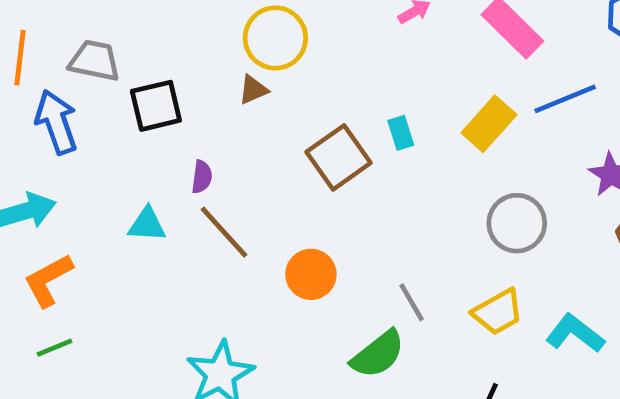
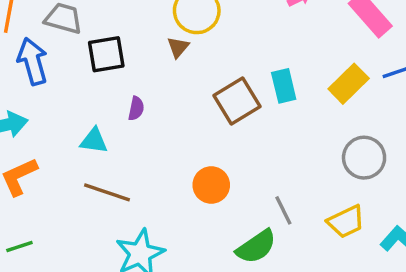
brown triangle: (253, 90) -> (178, 47), turned -30
cyan rectangle: (401, 133) -> (284, 86), size x1.4
brown line: (224, 232) -> (107, 192), moved, turned -33
green line: (54, 348) -> (19, 246), moved

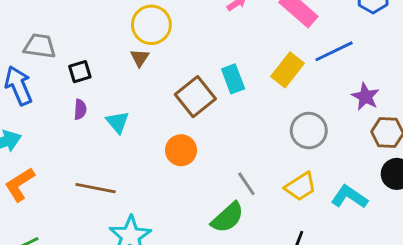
black square: (106, 54) -> (80, 72), size x0.7
purple semicircle: (136, 108) -> (80, 109), moved
cyan triangle: (94, 141) -> (118, 122), moved, turned 50
orange circle: (211, 185) -> (181, 150), moved

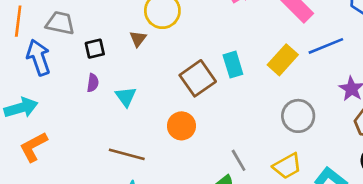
brown triangle: (140, 58) -> (138, 39), moved
brown line: (96, 188) -> (127, 154), moved

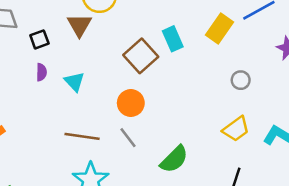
brown triangle: (138, 39) -> (79, 25), size x1.5
gray circle: (298, 116) -> (241, 80), size x0.6
gray line: (239, 160) -> (128, 138), moved

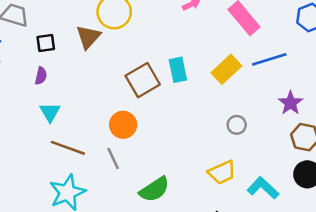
cyan triangle: (74, 82) -> (50, 112), moved

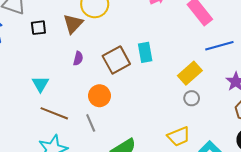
yellow rectangle: (226, 69) -> (190, 73), moved
purple semicircle: (41, 76) -> (78, 58), moved

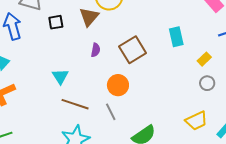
cyan rectangle: (145, 52) -> (176, 37), moved
yellow rectangle: (190, 73) -> (204, 59), size x0.6

